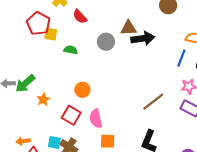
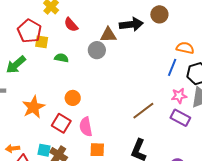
brown triangle: (129, 28) -> (108, 35), moved
black arrow: (143, 38) -> (131, 24), moved
green arrow: (25, 83) -> (16, 65), moved
orange star: (43, 99) -> (33, 107), size x1.6

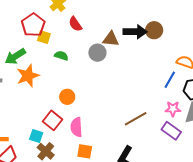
brown circle: (159, 14) -> (154, 30), moved
orange star: (33, 107) -> (28, 76), moved
cyan square: (44, 150) -> (36, 136), moved

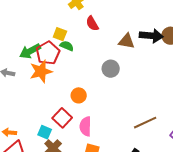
red pentagon: (33, 25) -> (48, 53), moved
gray circle: (97, 53) -> (111, 69), moved
green semicircle: (61, 56) -> (67, 46), moved

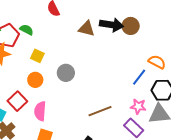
yellow square: (60, 34) -> (37, 56), moved
gray circle: (111, 69) -> (66, 73), moved

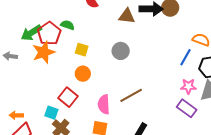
gray circle: (66, 73) -> (121, 51), moved
pink semicircle: (40, 111) -> (104, 104), moved
brown line: (100, 111) -> (131, 95), moved

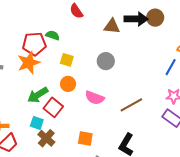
green arrow: (31, 33) -> (38, 95), moved
red pentagon: (49, 33) -> (34, 44), turned 30
brown line: (131, 95) -> (131, 105), moved
pink semicircle: (104, 104) -> (95, 98), moved, turned -66

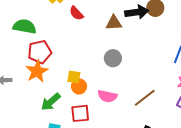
green semicircle: (53, 35) -> (25, 26), moved, size x1.6
yellow square: (67, 60) -> (74, 77), moved
red square: (53, 107) -> (80, 113), moved, turned -36

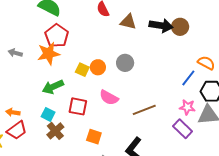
brown triangle: (114, 23) -> (128, 22), moved
red pentagon: (40, 52) -> (57, 36), turned 30
orange circle: (79, 86) -> (98, 67), moved

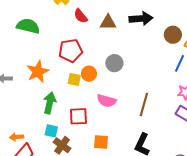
brown circle: (180, 27) -> (173, 35), moved
red pentagon: (57, 36) -> (71, 51), moved, turned -30
green arrow: (53, 87) -> (50, 103), turned 140
brown line: (144, 110) -> (144, 105), turned -40

